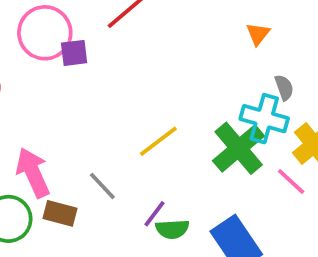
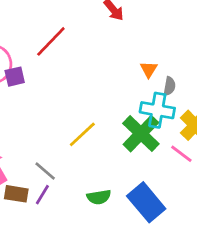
orange triangle: (258, 34) -> (149, 69), moved
gray semicircle: (284, 87) -> (169, 86), turned 36
purple line: (154, 214) -> (42, 195), moved

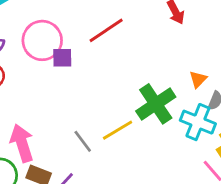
green cross: (141, 134) -> (156, 104), moved
gray line: (45, 171) -> (83, 141), moved

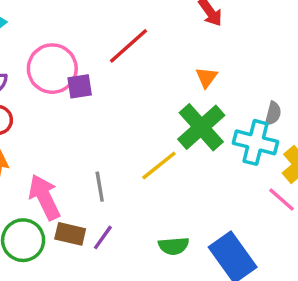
orange triangle: (198, 79) -> (207, 77), moved
gray line: (83, 141) -> (100, 187), moved, turned 35

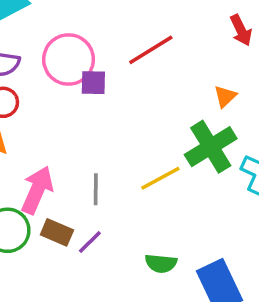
pink arrow: (44, 197) -> (37, 190), turned 39

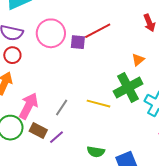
purple square: (93, 83) -> (78, 42), moved
yellow line: (160, 178) -> (99, 104), turned 40
gray line: (96, 189) -> (62, 107), turned 30

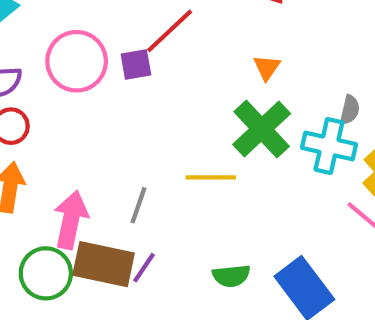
brown rectangle: (38, 130) -> (104, 264), size x1.6

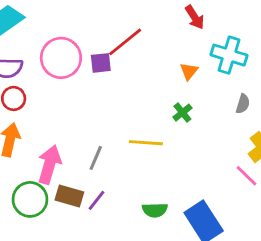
green cross: (262, 129) -> (182, 113), size x0.5
cyan cross: (329, 146) -> (229, 55), moved
brown rectangle: (104, 264) -> (69, 196), size x0.7

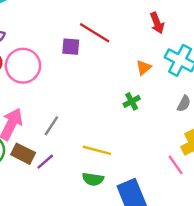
red line: (125, 42) -> (95, 33), turned 60
pink circle: (61, 58) -> (23, 66), moved
yellow line: (146, 143) -> (97, 150), moved

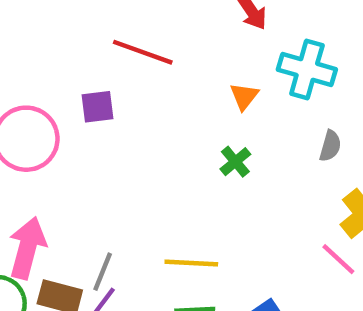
purple square: (71, 47) -> (98, 107), moved
gray line: (51, 126) -> (103, 272), moved

